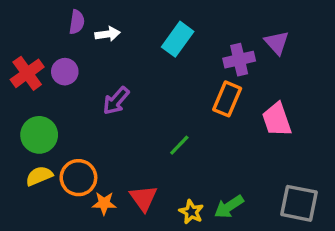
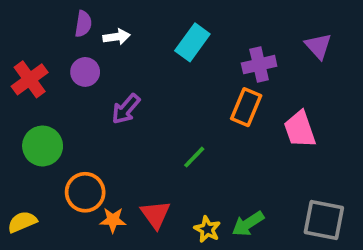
purple triangle: (277, 43) -> (318, 46), moved
purple circle: (65, 72) -> (85, 72), moved
yellow semicircle: (39, 176) -> (22, 222), moved

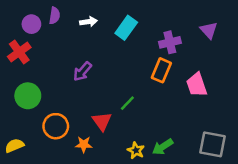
white arrow: (117, 37) -> (89, 22), moved
purple circle: (85, 72) -> (31, 24), moved
red triangle: (155, 214) -> (102, 121), moved
orange star: (113, 220) -> (84, 144), moved

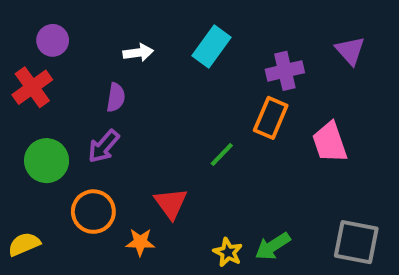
purple semicircle: (55, 16) -> (116, 97), moved
white arrow: (89, 22) -> (138, 53), moved
purple arrow: (82, 71) -> (104, 146), moved
green line: (127, 103) -> (222, 154), moved

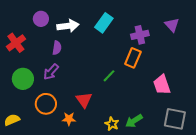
purple circle: (53, 40) -> (41, 19), moved
white arrow: (138, 53) -> (68, 26), size x1.5
pink trapezoid: (330, 142) -> (162, 85), moved

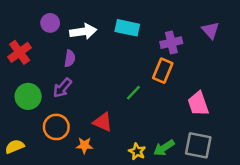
cyan rectangle: (104, 23) -> (127, 28), turned 66
red triangle: (84, 100) -> (103, 122), turned -30
gray square: (175, 119) -> (198, 145), moved

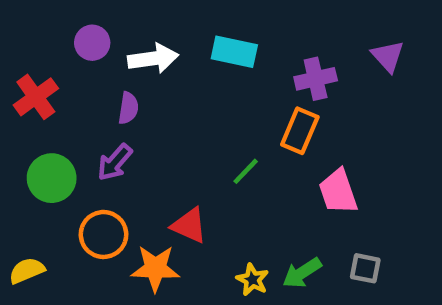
pink trapezoid: (198, 104) -> (338, 192), moved
orange star: (84, 145) -> (155, 268), size x1.5
gray square: (198, 145) -> (365, 268), size x0.6

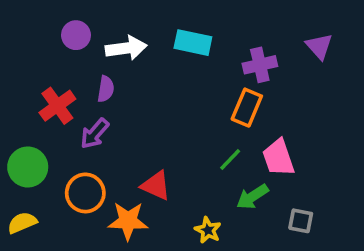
red cross: (36, 97) -> (57, 106), moved
green line: (246, 171) -> (230, 160), moved
green circle: (52, 178) -> (28, 167), moved
green arrow: (302, 273) -> (252, 197), moved

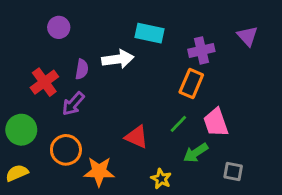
white arrow: (126, 48) -> (118, 59), moved
red triangle: (156, 186) -> (137, 137), moved

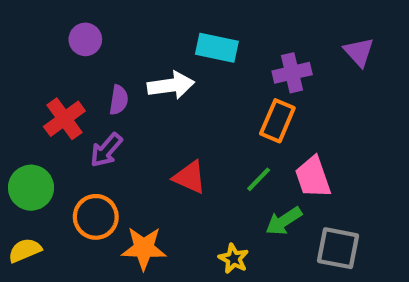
red triangle: (137, 137) -> (190, 177), moved
gray square: (233, 171) -> (338, 248), size x1.5

